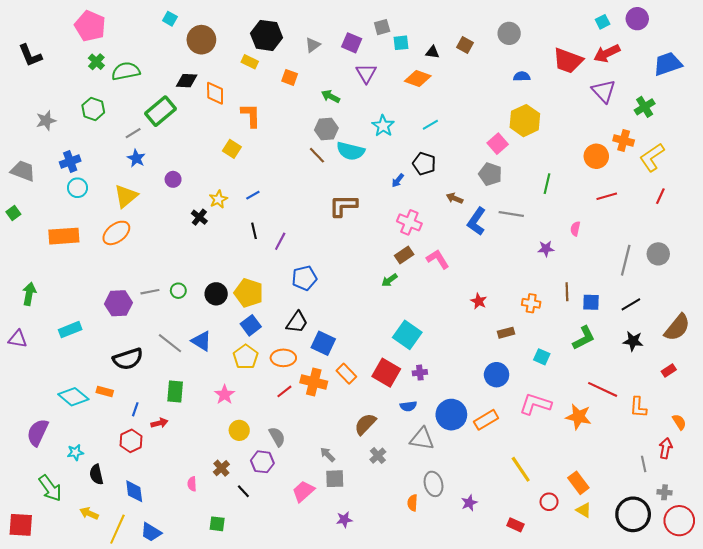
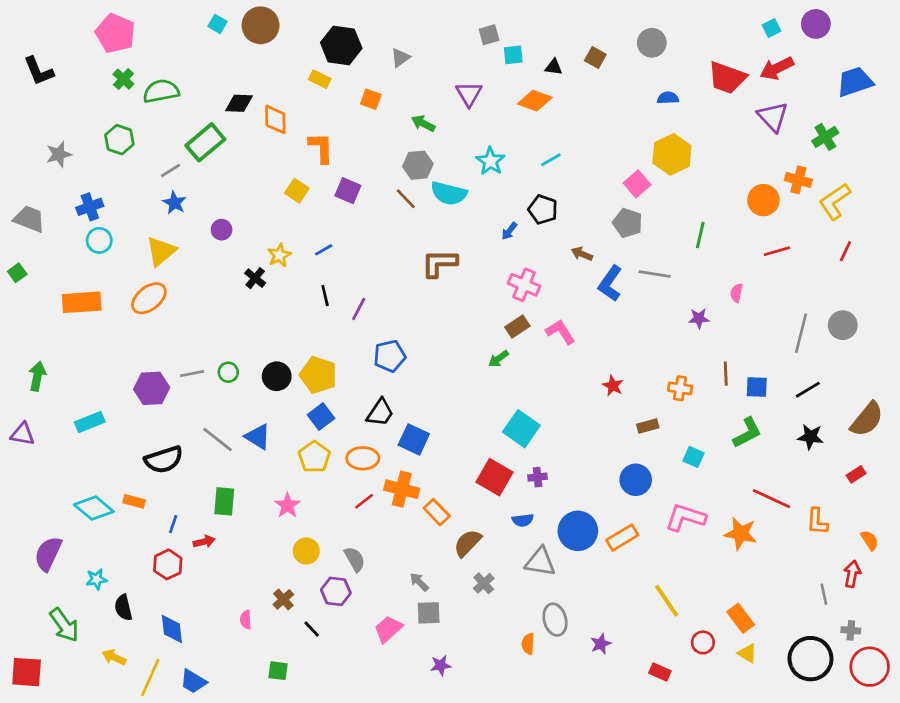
brown circle: (201, 40) -> (261, 25), moved
purple square: (352, 43) -> (348, 191), moved
orange rectangle: (346, 374) -> (437, 512), moved

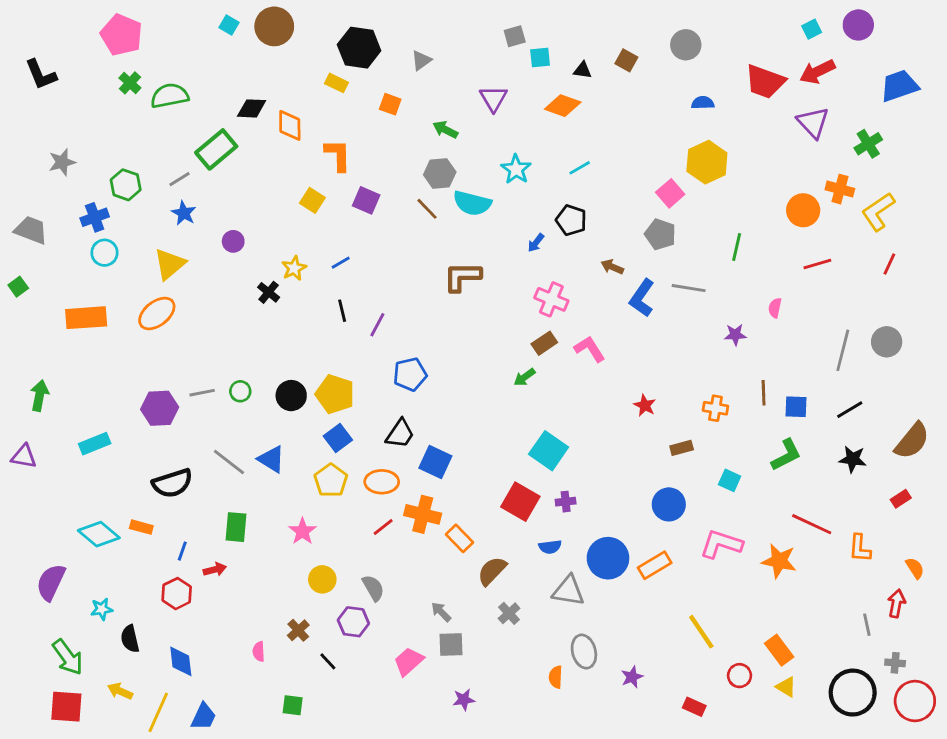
green hexagon: (119, 140) -> (126, 185), moved
red square: (27, 672) -> (66, 707), moved
blue trapezoid: (193, 681) -> (203, 717), turned -96

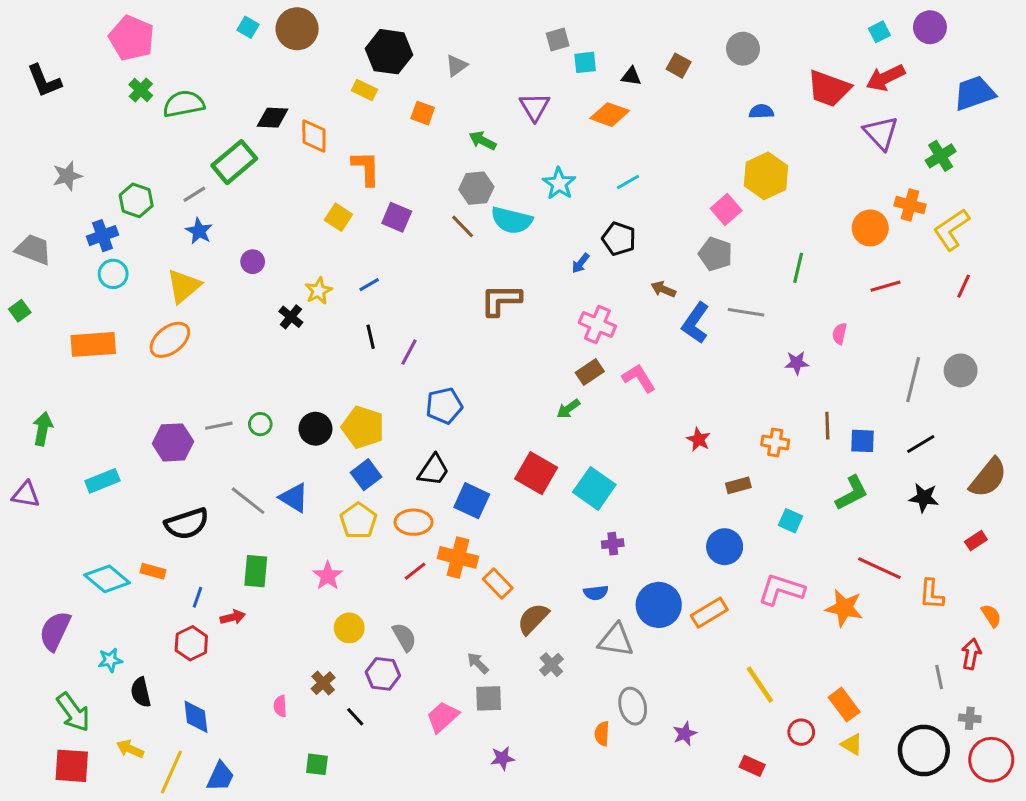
red square: (520, 502) -> (536, 473), moved

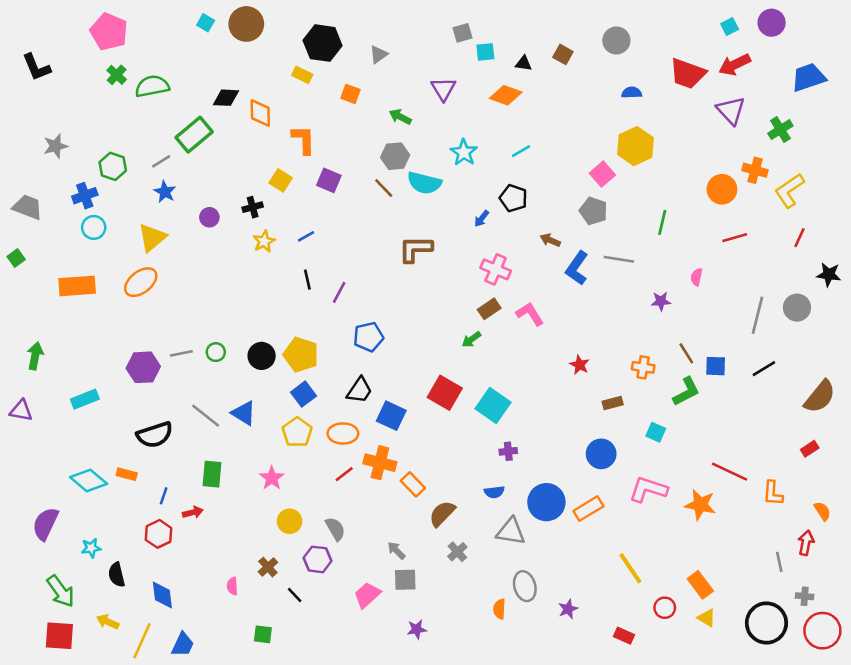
black cross: (291, 317) -> (253, 207), moved, turned 36
brown line: (827, 426) -> (686, 353), turned -30
green L-shape: (852, 493) -> (686, 392), moved
black star: (924, 498) -> (829, 275), moved

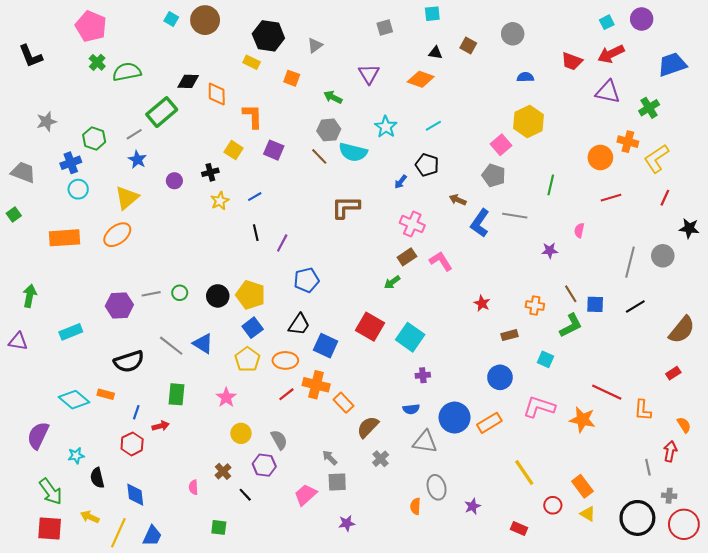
cyan square: (485, 52) -> (432, 14), moved
red trapezoid: (688, 74) -> (572, 61), size x0.7
purple triangle: (731, 110) -> (608, 92), turned -35

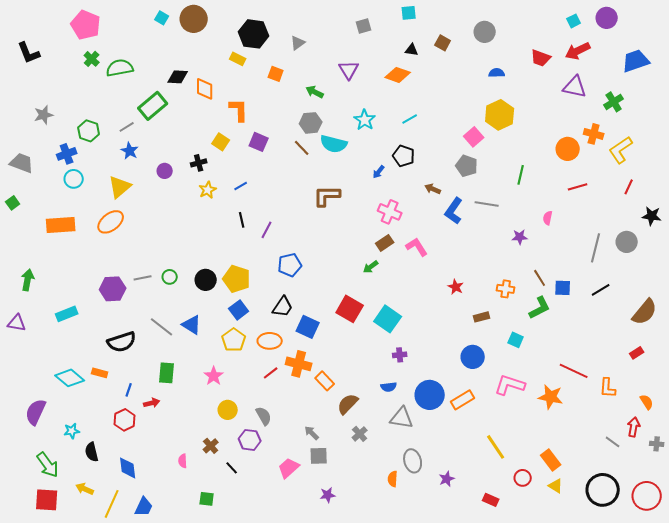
gray line: (648, 467) -> (613, 442), turned -42
gray cross: (669, 496) -> (657, 444), moved

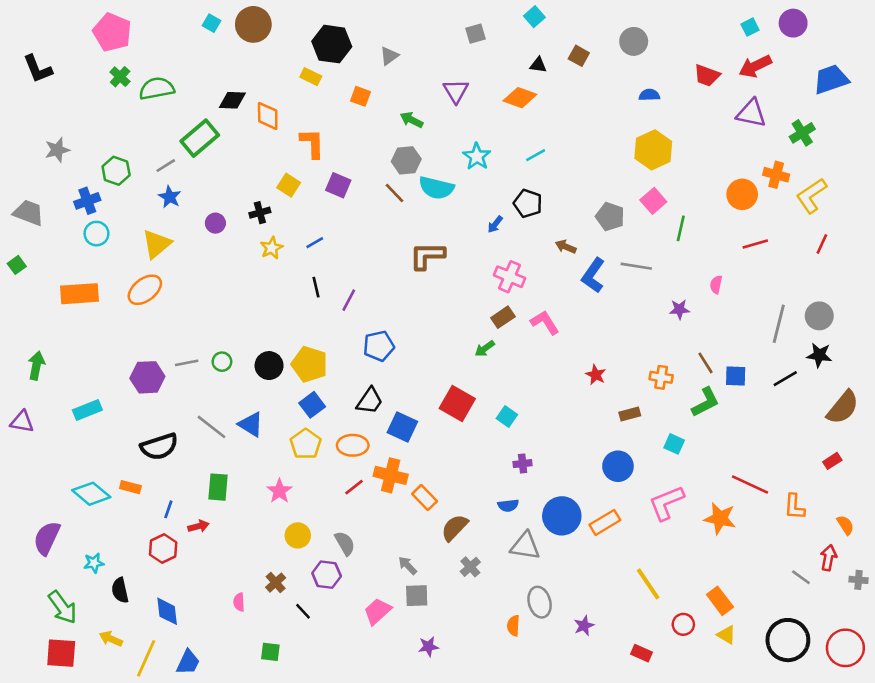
cyan square: (409, 13) -> (534, 17), turned -35
pink square: (474, 137) -> (653, 201), moved
black star: (652, 216) -> (819, 355), moved
cyan square: (388, 319) -> (507, 417), size x0.6
pink L-shape: (510, 385) -> (666, 503), turned -40

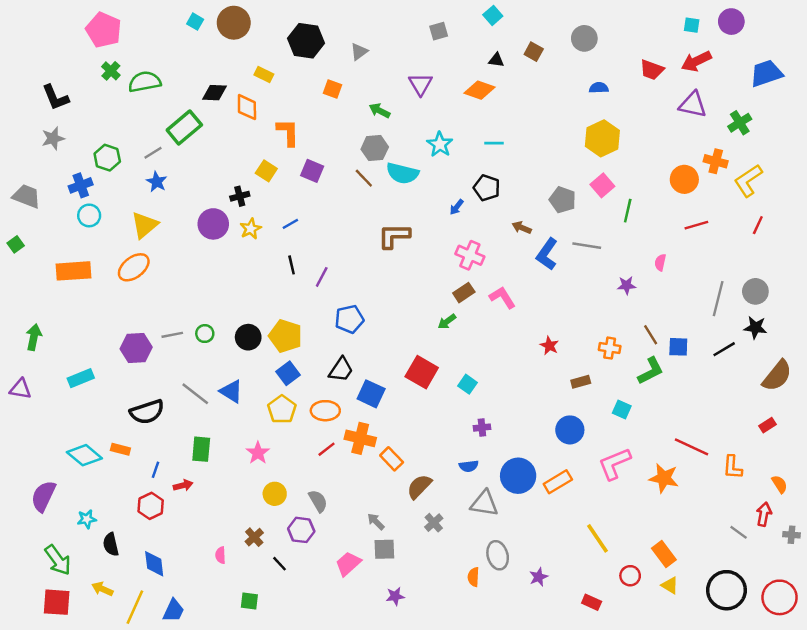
cyan square: (750, 27) -> (692, 25), turned 35
black L-shape: (38, 69) -> (55, 97), moved
yellow rectangle: (311, 77) -> (264, 75), moved
cyan line: (536, 155) -> (494, 143), turned 30
purple circle: (215, 223) -> (213, 224), moved, size x1.6

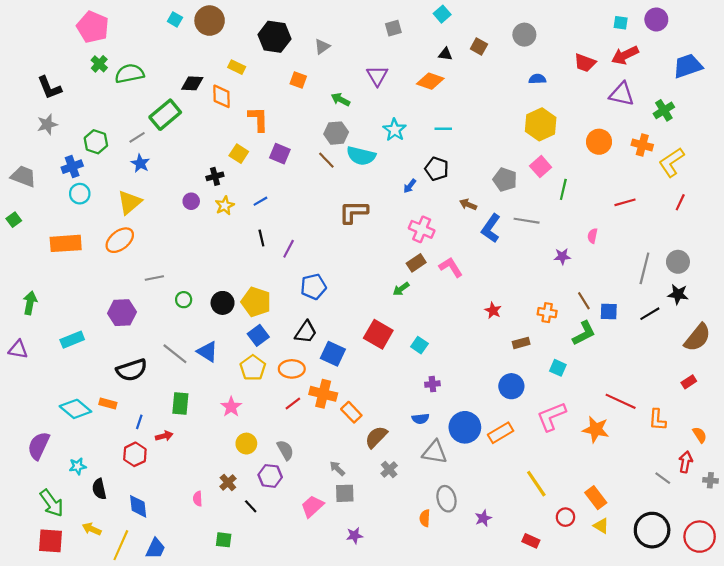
orange circle: (684, 179) -> (599, 142), moved
purple circle: (213, 224) -> (191, 201), size x0.6
gray line: (172, 335) -> (154, 278), moved

